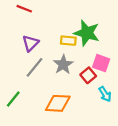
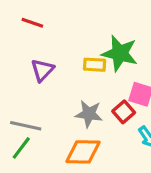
gray star: (63, 65) -> (89, 114), moved, turned -30
gray line: (34, 67) -> (26, 126), moved, turned 65

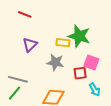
red square: (124, 112) -> (80, 73), turned 32
gray star: (89, 114) -> (55, 62), moved

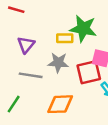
red square: (80, 73) -> (89, 72), size x1.5
gray line: (18, 79) -> (31, 75), moved

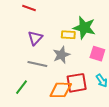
gray star: (58, 63) -> (61, 55), turned -30
red square: (89, 72) -> (77, 83), moved

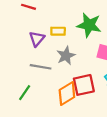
yellow rectangle: (68, 35) -> (58, 31), moved
orange diamond: (61, 90) -> (67, 93), turned -30

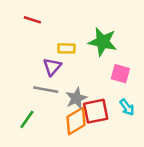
purple triangle: (37, 39) -> (52, 67), moved
gray star: (66, 56) -> (76, 98), moved

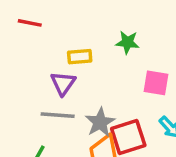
green star: (103, 42) -> (127, 42), size x0.6

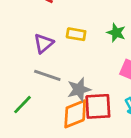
purple triangle: (63, 83) -> (44, 43), moved

